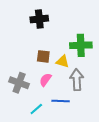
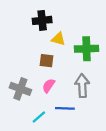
yellow triangle: (63, 62) -> (58, 39), moved

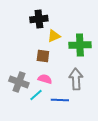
yellow triangle: (58, 39) -> (54, 36), turned -40
pink semicircle: (49, 86) -> (45, 79), turned 72
cyan line: (39, 117) -> (36, 95), moved

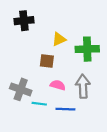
black cross: (39, 19) -> (24, 21), moved
pink semicircle: (45, 79) -> (58, 85), moved
cyan line: (36, 95) -> (39, 104), turned 48

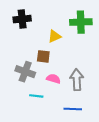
green cross: (87, 49) -> (81, 22), moved
gray cross: (21, 89) -> (25, 72), moved
blue line: (65, 109) -> (73, 109), moved

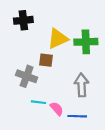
green cross: (81, 22) -> (86, 42), moved
yellow triangle: (54, 36) -> (58, 39), size x1.5
pink semicircle: (53, 79) -> (57, 109), moved, turned 32

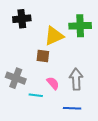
green cross: (86, 42) -> (80, 26), moved
gray cross: (27, 76) -> (16, 78), moved
pink semicircle: (57, 109) -> (53, 83), moved

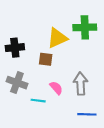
black cross: (22, 19) -> (15, 48), moved
blue line: (72, 108) -> (87, 114), moved

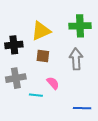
yellow triangle: (57, 38) -> (41, 31), moved
gray cross: (17, 83) -> (16, 78), turned -30
gray arrow: (81, 84) -> (76, 59), moved

